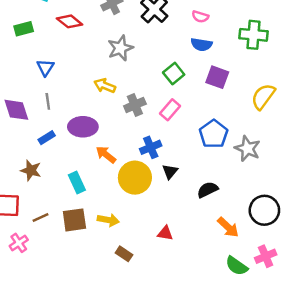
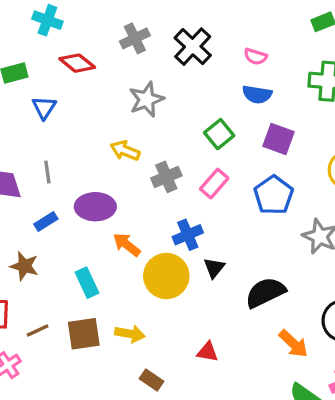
blue triangle: (45, 67) -> (44, 108), moved
blue pentagon: (214, 134) -> (274, 195), moved
black semicircle: (208, 190) -> (265, 293), size x1.4

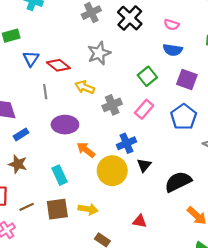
red diamond: (77, 63) -> (58, 65), moved
gray line: (47, 172) -> (45, 92), moved
blue rectangle: (46, 222) -> (21, 134), moved

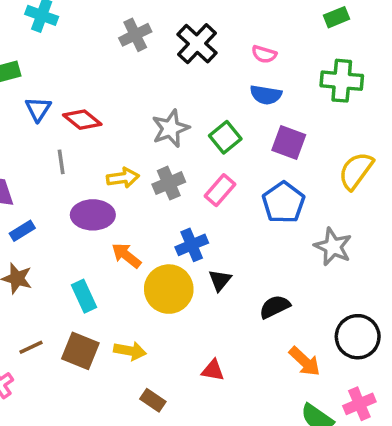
gray star: (99, 53) -> (171, 128), moved
yellow arrow: (85, 87) -> (123, 178), moved, turned 150
black semicircle: (178, 182) -> (275, 307), size x0.7
brown square: (57, 209) -> (80, 351), turned 30

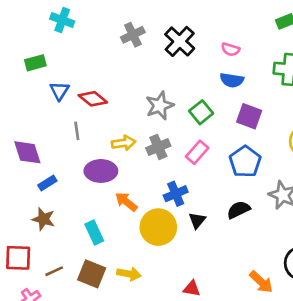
black semicircle: (275, 307) -> (238, 210), moved

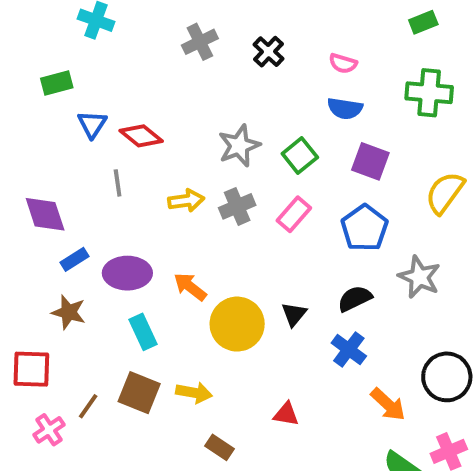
black cross: (180, 41) -> (268, 52), size x0.7
purple ellipse: (101, 171) -> (127, 273), moved
blue cross: (176, 194) -> (349, 349), moved, turned -30
brown line: (54, 271) -> (88, 406), moved, turned -30

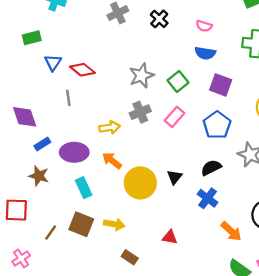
yellow arrow: (186, 201) -> (110, 127), moved
pink cross: (49, 430) -> (21, 258), moved

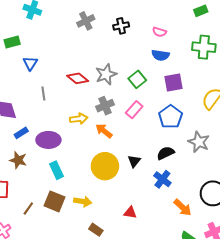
black cross: (159, 19) -> (121, 26), turned 35
red diamond: (82, 70) -> (78, 78), moved
purple square: (221, 85) -> (174, 82), turned -30
orange arrow: (112, 161) -> (104, 131), moved

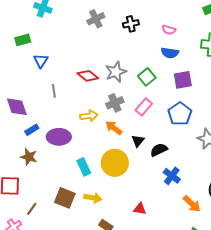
black semicircle: (165, 153) -> (159, 150), moved
black triangle: (134, 161) -> (138, 141), moved
cyan rectangle: (57, 170) -> (84, 167), moved
brown line: (28, 209) -> (32, 209), moved

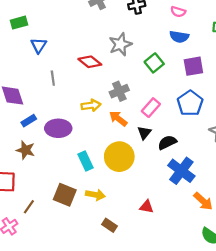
gray star: (116, 72) -> (120, 44), moved
pink rectangle: (144, 107) -> (151, 108), moved
blue cross: (172, 176) -> (181, 171), size x1.4

